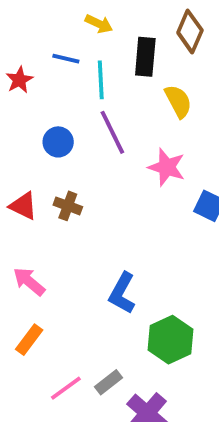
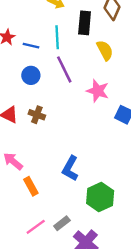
blue line: (66, 59) -> (31, 46), moved
orange rectangle: (29, 340) -> (31, 186), moved, turned -66

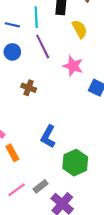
brown cross: (37, 115) -> (29, 88), moved

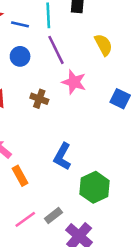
yellow semicircle: (80, 29) -> (103, 45), moved
pink star: (73, 66) -> (74, 82), moved

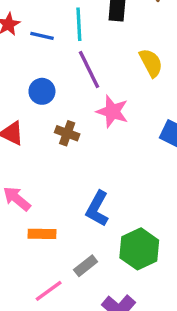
blue circle: (20, 56) -> (42, 91), moved
orange rectangle: (20, 176) -> (42, 234), turned -60
gray rectangle: (53, 216) -> (86, 266), moved

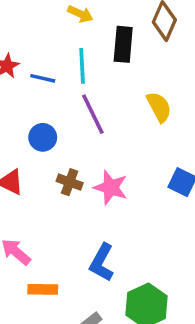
pink star: (112, 111) -> (111, 187), moved

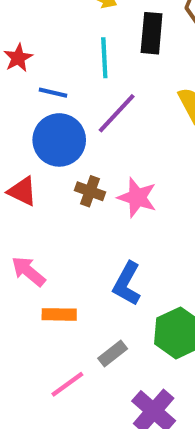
blue line: (43, 78) -> (53, 93), moved
purple line: (93, 114) -> (117, 113), turned 69
blue circle: (43, 137) -> (59, 140), size x1.6

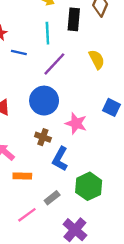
blue circle: (59, 140) -> (44, 101), moved
brown cross: (90, 191) -> (43, 137), moved
pink star: (137, 197) -> (76, 123), moved

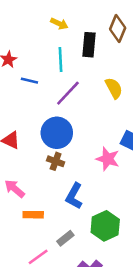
pink star: (76, 123) -> (108, 159), moved
brown cross: (43, 137) -> (56, 161), moved

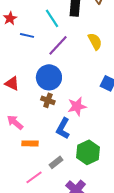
cyan line: (61, 60) -> (52, 18), turned -30
pink star: (108, 159) -> (77, 106), moved, turned -30

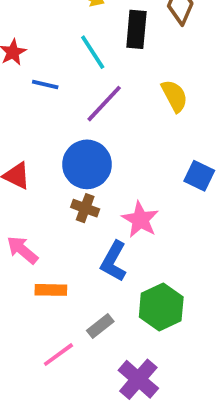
pink star: (77, 106) -> (140, 220), turned -30

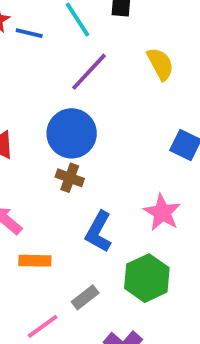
blue line: (45, 85) -> (29, 33), moved
pink star: (140, 220) -> (162, 212), moved

